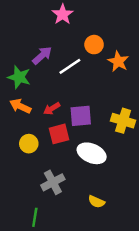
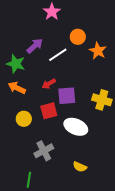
red arrow: (52, 109) -> (49, 84), moved

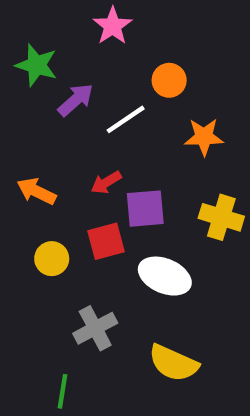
orange star: (98, 51) -> (204, 137), moved, turned -30
green star: (16, 64) -> (36, 65), moved
yellow semicircle: (80, 167) -> (173, 363), size x1.6

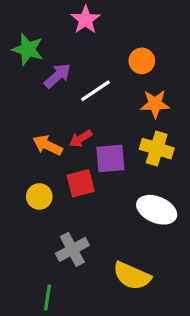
orange circle: (169, 80) -> (142, 61), moved
orange arrow: (36, 191) -> (48, 145), moved
yellow cross: (221, 217) -> (157, 149), moved
white ellipse: (165, 276) -> (157, 210), moved

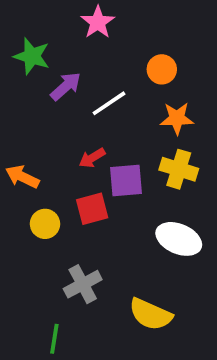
orange arrow: (48, 145) -> (22, 177), moved

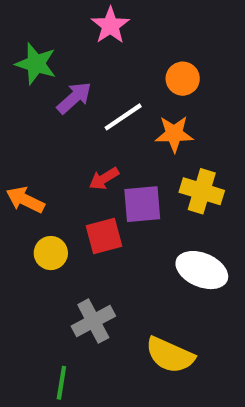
orange star: (177, 118) -> (174, 134), moved

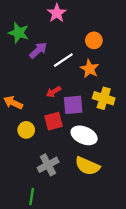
orange star: (174, 134) -> (90, 69), turned 30
white ellipse: (202, 270) -> (84, 135), moved
yellow semicircle: (170, 355) -> (87, 166), moved

